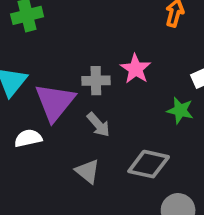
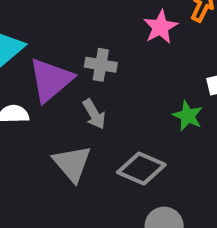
pink star: (136, 69) -> (160, 27), moved
gray triangle: (88, 171) -> (72, 164), size x1.4

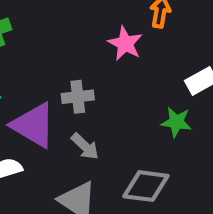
purple triangle: (51, 80) -> (33, 125), turned -33

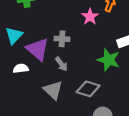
green star: (176, 122) -> (109, 60), size x1.5

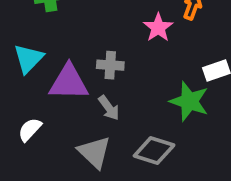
purple triangle: (38, 49) -> (69, 82), turned -40
white semicircle: (21, 68) -> (30, 130), moved, turned -40

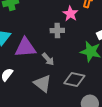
gray cross: (110, 65) -> (57, 31), moved

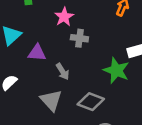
pink star: (70, 14) -> (64, 17), moved
purple triangle: (25, 47) -> (37, 53), size x0.7

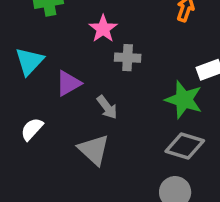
purple triangle: (37, 53) -> (68, 83), turned -30
gray diamond: (91, 102) -> (185, 146), moved

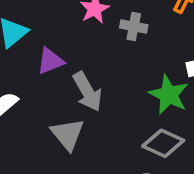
gray cross: (128, 58) -> (134, 26), moved
gray arrow: (107, 107) -> (87, 92), size x1.5

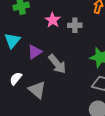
gray triangle: (68, 134) -> (37, 90), moved

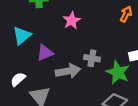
gray cross: (75, 25) -> (92, 58), moved
gray arrow: (57, 64) -> (68, 71), turned -70

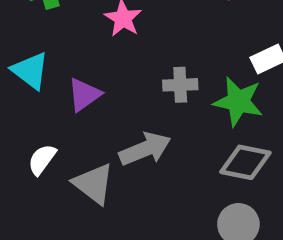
cyan triangle: (22, 36) -> (30, 71), turned -30
gray arrow: (68, 71) -> (145, 149), moved

